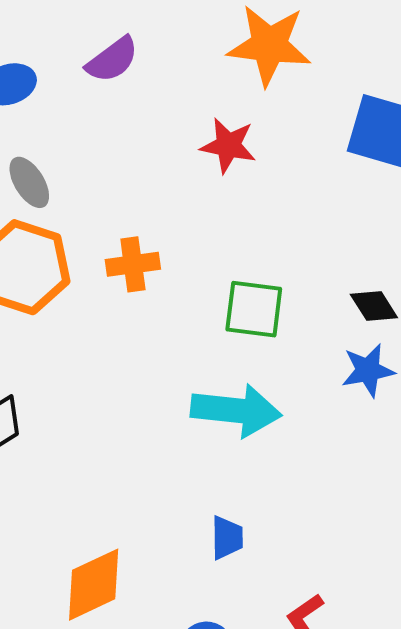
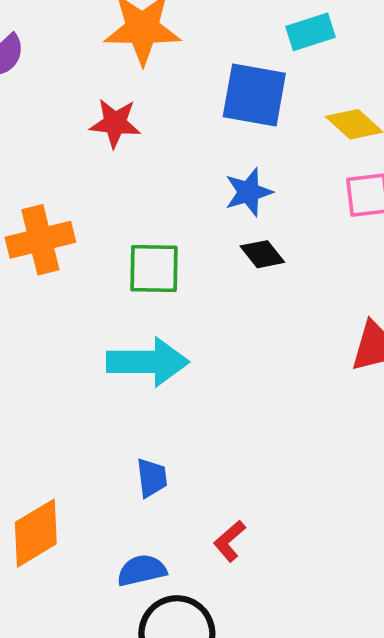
orange cross: (133, 264) -> (40, 240), size x1.4
blue star: (368, 370) -> (249, 192), moved

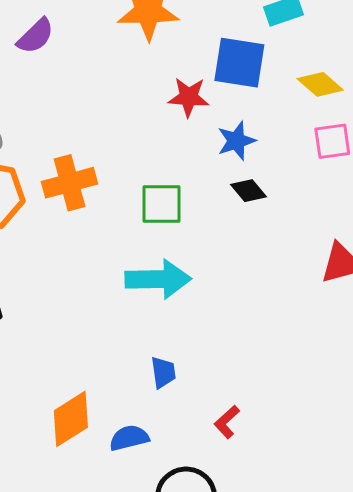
red star: (115, 123) -> (189, 97), moved
blue semicircle: (142, 570) -> (129, 438), moved

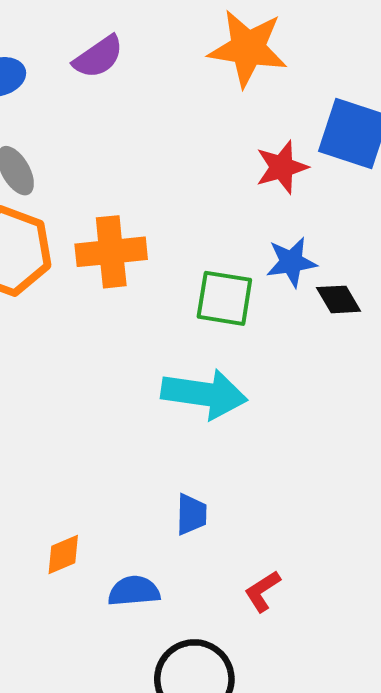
red star: (189, 97) -> (282, 167), turned -30
blue star: (236, 141) -> (291, 262), moved
orange diamond: (71, 419) -> (63, 555), size x0.6

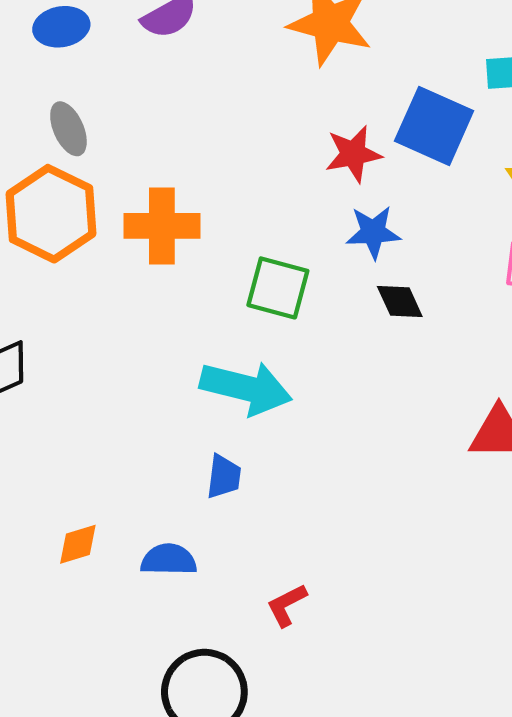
blue star: (291, 262) -> (373, 232), moved
blue trapezoid: (191, 514) -> (224, 477), moved
blue semicircle: (134, 591) -> (169, 560), moved

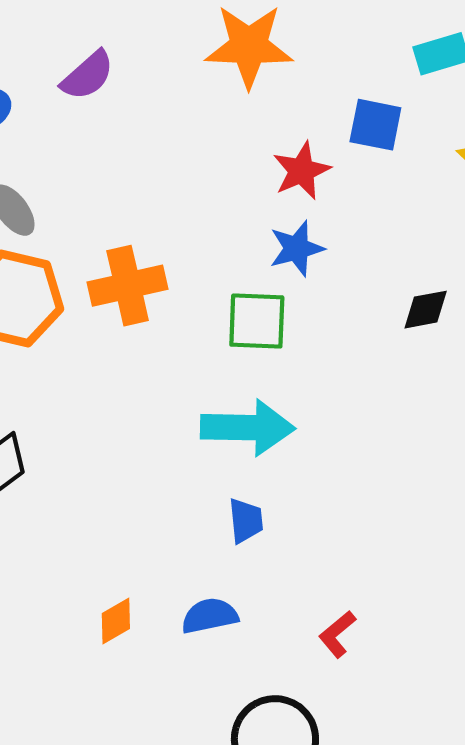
blue square: (434, 126) -> (375, 125), size x0.7
blue star: (373, 232) -> (297, 248), moved
black diamond: (400, 302) -> (426, 310), moved, turned -63

